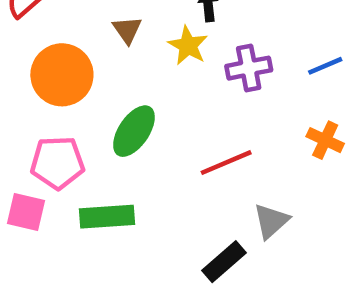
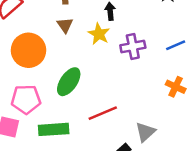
red line: (226, 163) -> (103, 113), moved

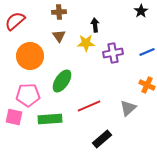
yellow star: (99, 34) -> (86, 43), turned -30
gray triangle: (145, 132) -> (128, 108), moved

